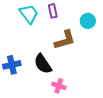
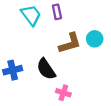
cyan circle: (88, 21) -> (95, 39), moved

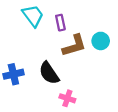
purple rectangle: (57, 12) -> (60, 23), moved

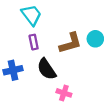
purple rectangle: (60, 23) -> (34, 42), moved

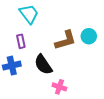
purple rectangle: (34, 42) -> (21, 41), moved

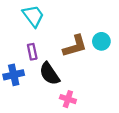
purple rectangle: (21, 41) -> (32, 52), moved

